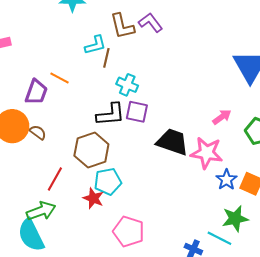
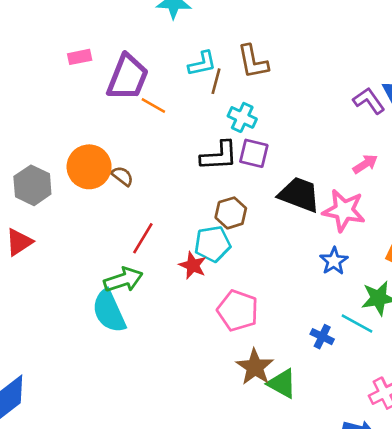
purple L-shape: (151, 23) -> (369, 101), moved
brown L-shape: (122, 26) -> (253, 62), moved
purple trapezoid: (36, 92) -> (128, 77), moved, size x1.4
brown hexagon: (91, 150) -> (231, 213), moved, size x0.7
blue star: (226, 180) -> (334, 261), moved

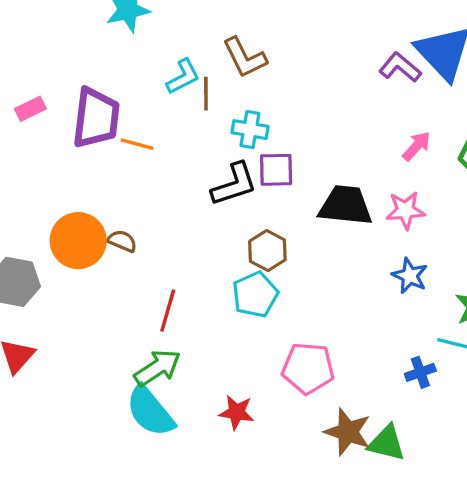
pink star: (344, 210) -> (405, 210), size x0.7
red star: (193, 265) -> (237, 412), moved
blue cross: (322, 337) -> (420, 372), turned -30

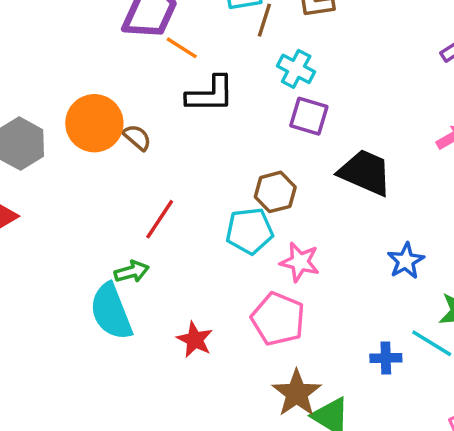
black L-shape: (234, 184) -> (210, 94), moved
pink star: (405, 210) -> (300, 262), moved
green arrow: (157, 368) -> (132, 272), size x0.7

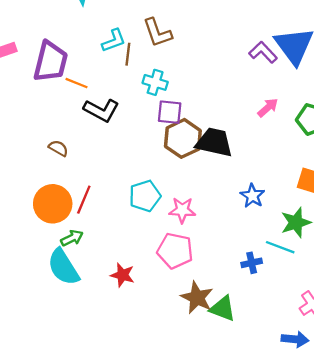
black L-shape: (210, 94) -> (101, 110), turned 40
orange circle: (94, 123) -> (53, 204), moved
brown hexagon: (275, 192) -> (183, 138), moved, size x1.4

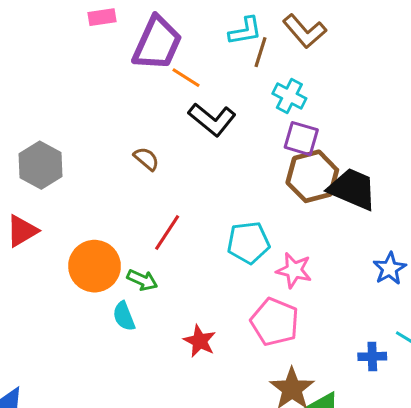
brown L-shape: (157, 33) -> (305, 31), turned -32
orange circle: (53, 204) -> (95, 266), moved
green arrow: (72, 238) -> (142, 280), turned 40
cyan semicircle: (63, 267) -> (124, 316), size x0.6

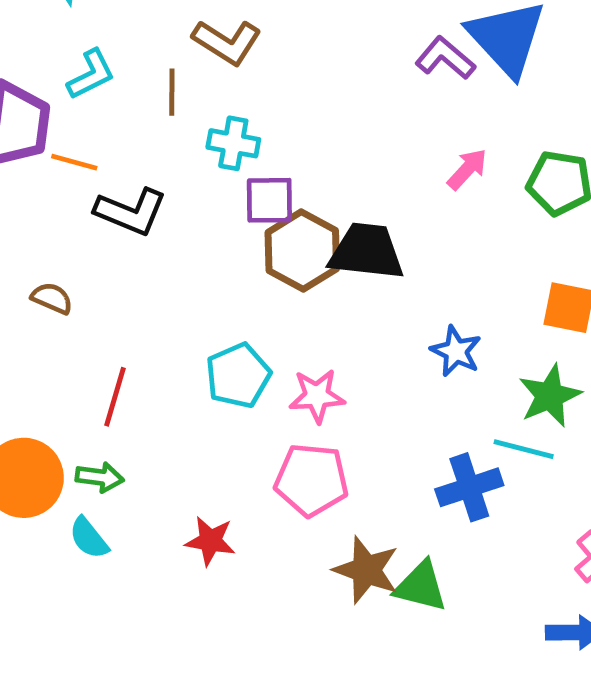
cyan L-shape: (245, 31) -> (91, 74), moved
blue cross: (372, 356) -> (469, 487), size x1.5

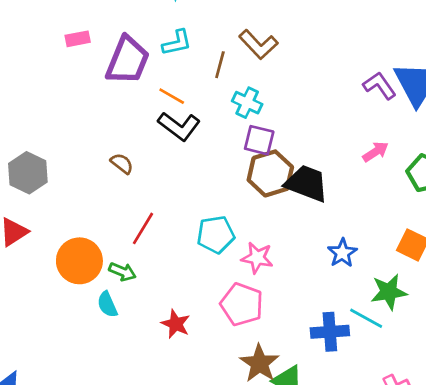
orange line: (74, 162) -> (172, 96), moved

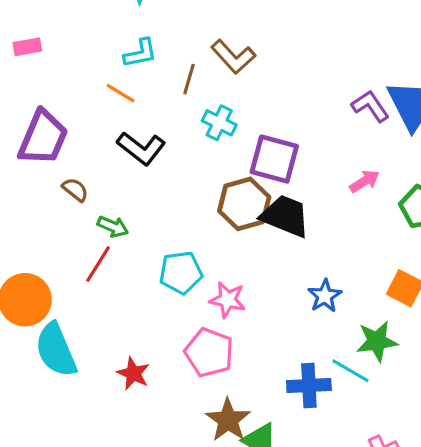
purple trapezoid: (128, 60) -> (43, 138), moved
orange line: (172, 96) -> (121, 93), moved
purple square: (259, 140) -> (274, 159), moved, size x1.4
green arrow: (122, 272) -> (113, 227), moved
cyan semicircle: (107, 304) -> (56, 350), size x1.8

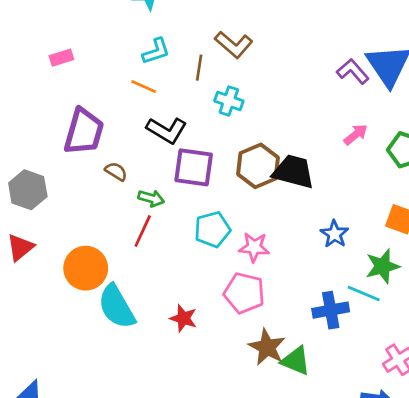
purple square: (274, 159) -> (194, 167), moved

